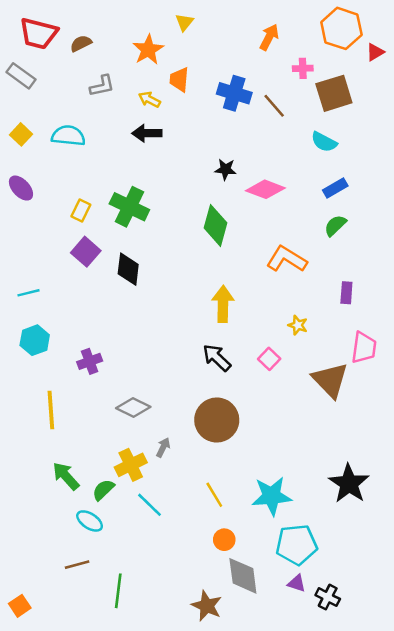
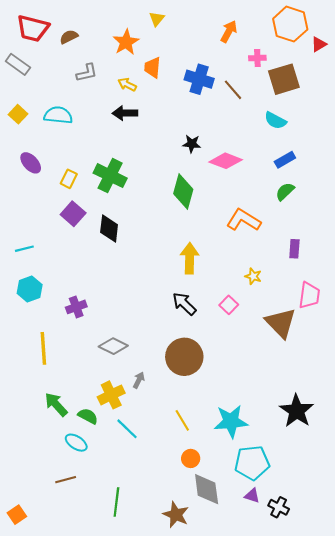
purple ellipse: (21, 188) -> (31, 163), moved
green semicircle: (103, 490) -> (88, 416), turned 72
green line: (118, 591) -> (116, 502), moved

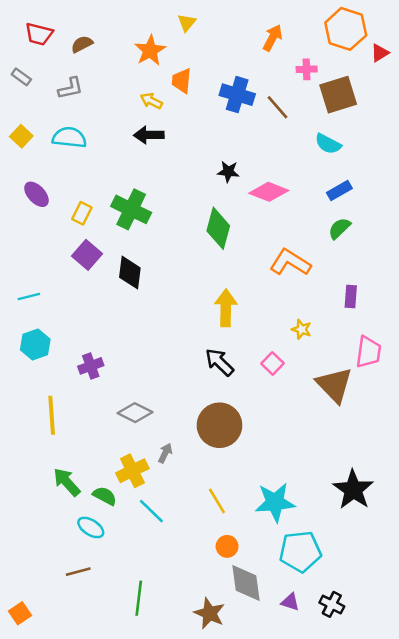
red trapezoid: (33, 28) -> (39, 34), size x0.7
gray rectangle: (18, 64) -> (21, 77), size x0.7
gray L-shape: (87, 73) -> (71, 88), moved
purple triangle: (252, 496) -> (290, 602), moved

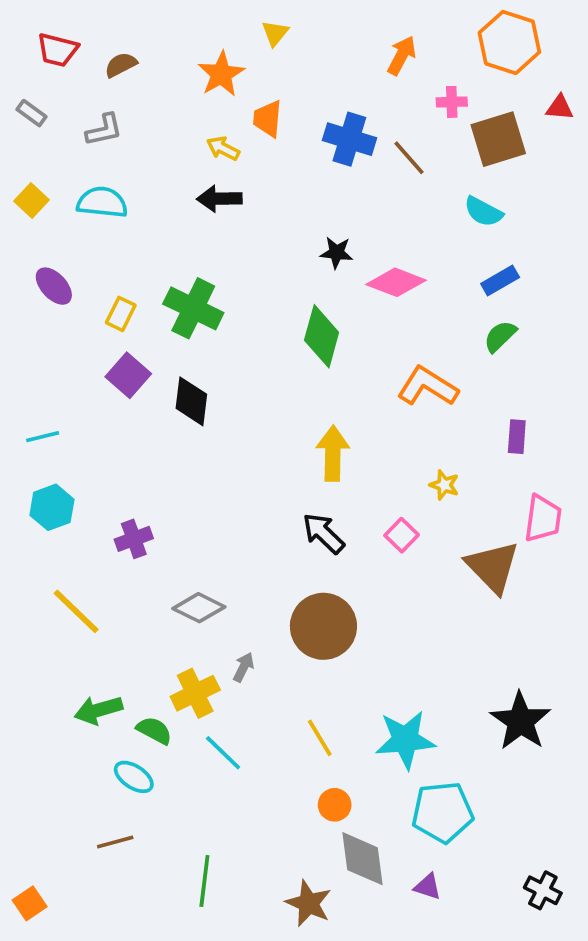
red triangle: (380, 53) -> (560, 108), moved, turned 36
yellow line: (52, 415) -> (76, 611), turned -42
green arrow: (67, 482) -> (98, 710), turned -64
black cross: (332, 604) -> (543, 890), moved

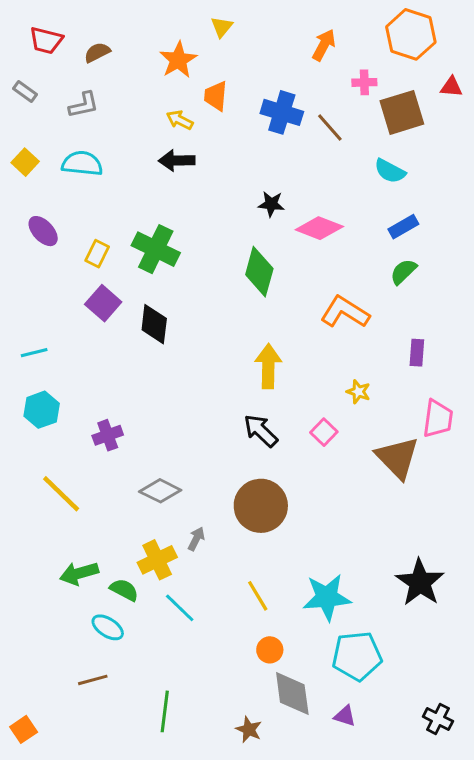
brown star: (309, 903) -> (249, 729), size x0.7

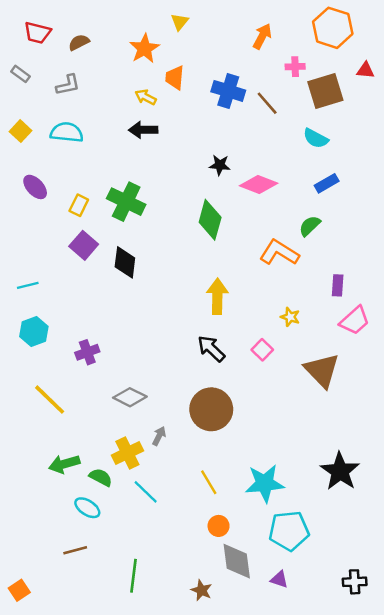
green semicircle: (403, 272) -> (310, 226), moved
pink trapezoid: (438, 419) -> (355, 321), moved, turned 40
black cross: (438, 719) -> (355, 582), turned -30

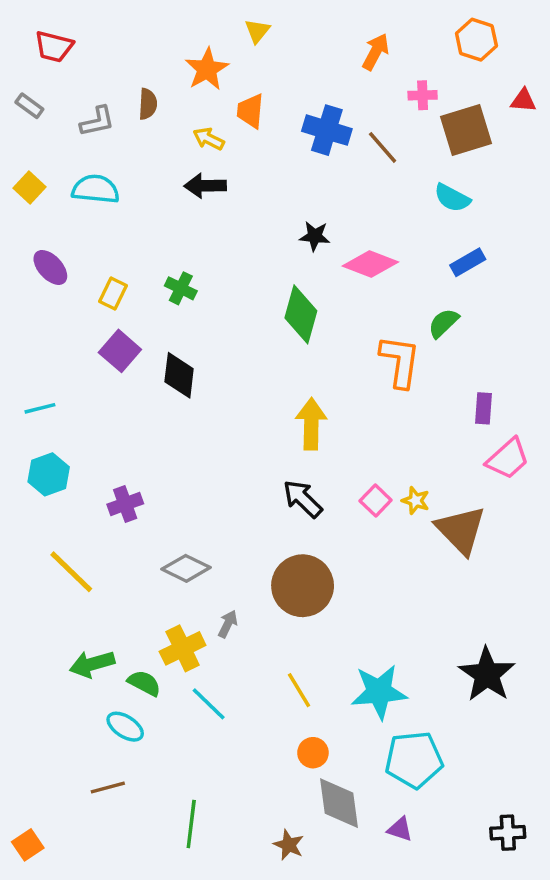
orange hexagon: (333, 28) -> (476, 40), size x0.7
brown semicircle: (79, 42) -> (148, 104), moved, turned 120
green cross: (126, 202) -> (181, 288), size x0.6
orange L-shape: (279, 253) -> (400, 361), turned 66
yellow star: (290, 317) -> (416, 501), moved

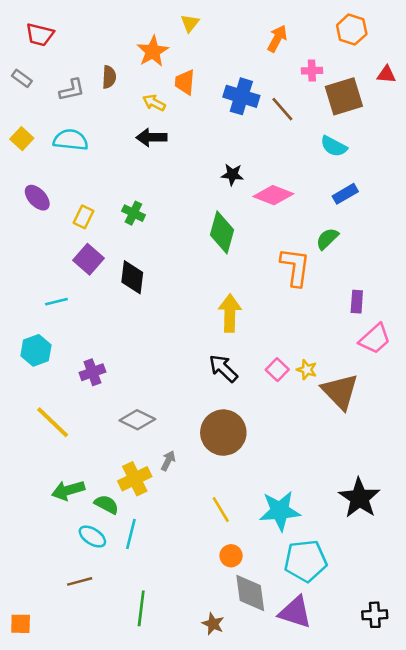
cyan line: (40, 408) -> (56, 302), moved
cyan line: (209, 704) -> (131, 534), moved, turned 60
purple triangle: (400, 829) -> (295, 612), size x1.8
orange square: (28, 845) -> (21, 624), turned 35

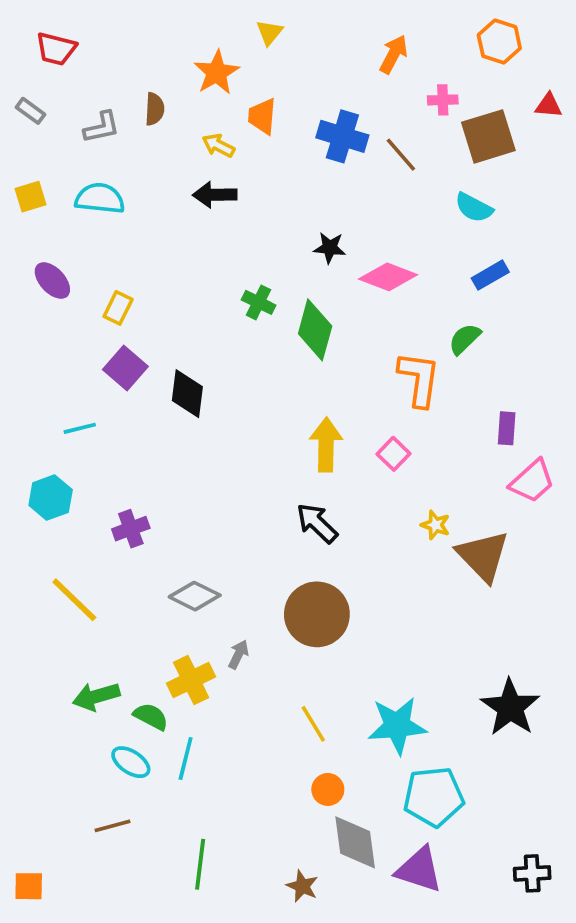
yellow square: (22, 139) -> (30, 197), turned 30
green cross: (133, 213) -> (259, 302), moved
pink square: (277, 370) -> (394, 454), moved

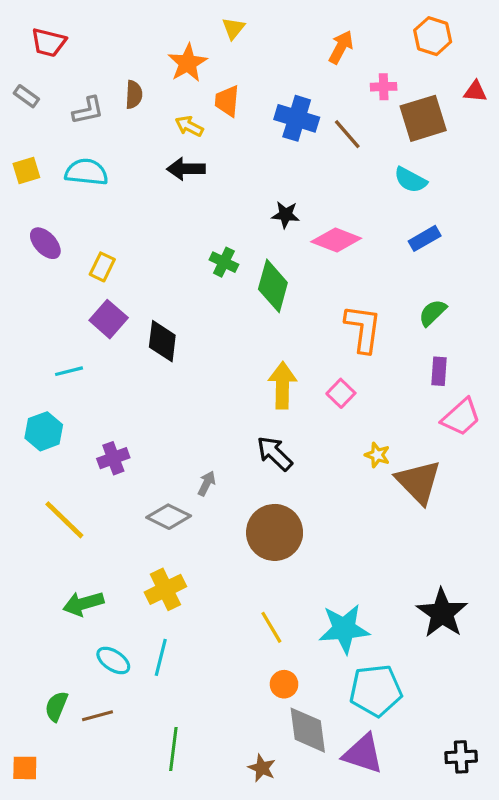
green semicircle: (465, 339) -> (433, 313), moved
gray arrow: (238, 654) -> (207, 483), moved
green semicircle: (151, 717) -> (56, 706), moved, turned -96

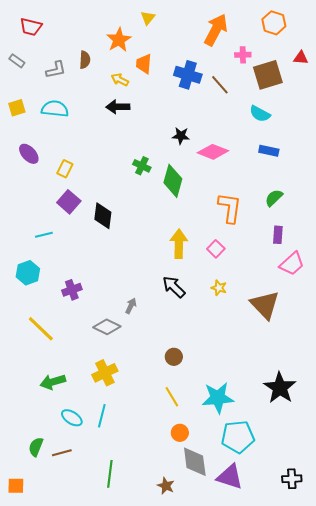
orange arrow: (341, 47) -> (216, 30), size x1.5
blue rectangle: (425, 238) -> (269, 151), turned 42
yellow star: (377, 455) -> (219, 288), moved
brown circle: (275, 532) -> (174, 357), moved, size x0.5

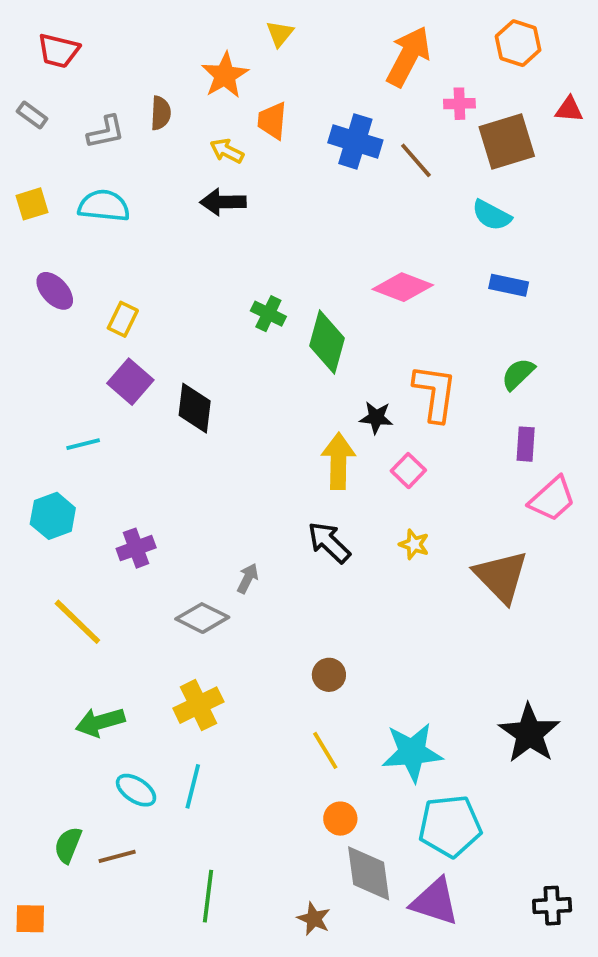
black star: (181, 136) -> (376, 418), moved

